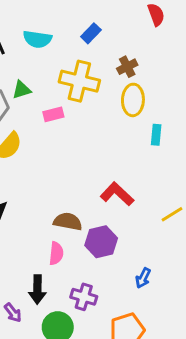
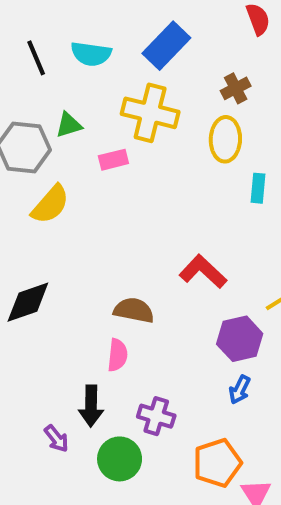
blue rectangle: (91, 33) -> (166, 46), size x1.6
brown cross: (127, 67) -> (236, 88), moved
purple hexagon: (101, 242) -> (240, 339), moved

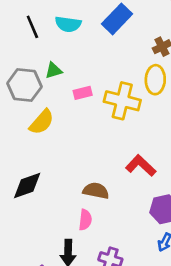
yellow cross: (150, 113) -> (122, 101), moved

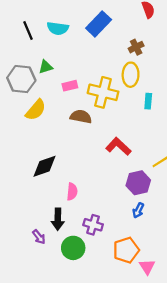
black diamond: (27, 185) -> (44, 166), moved
brown semicircle: (96, 191) -> (81, 117), moved

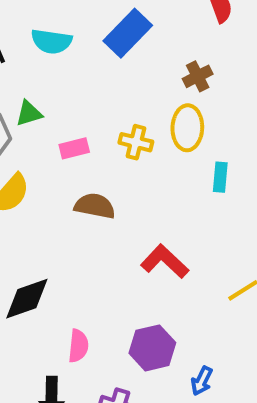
yellow cross: (103, 92) -> (136, 142), moved, size x0.6
purple hexagon: (138, 183) -> (152, 348), moved

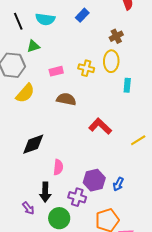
blue rectangle: (128, 33) -> (82, 15), size x0.6
green triangle: (29, 113) -> (33, 46), moved
purple hexagon: (152, 348) -> (94, 180), moved

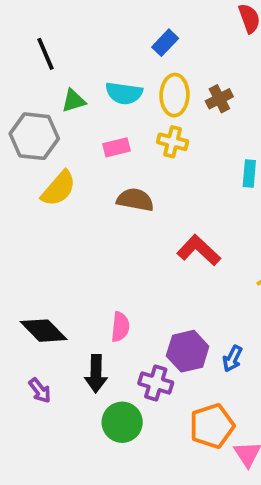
cyan semicircle: (45, 19) -> (124, 93), moved
brown cross: (116, 36) -> (219, 99), moved
yellow ellipse: (111, 61) -> (174, 95), moved
black diamond: (33, 144) -> (44, 331), moved, turned 65
purple arrow: (28, 208) -> (40, 390), moved

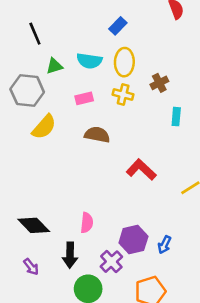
brown cross: (219, 99) -> (159, 83), moved
purple cross: (156, 383) -> (111, 262), turned 30

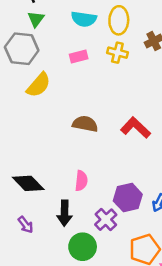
green triangle: (54, 66) -> (36, 19), moved, turned -36
brown semicircle: (97, 135) -> (85, 124), moved

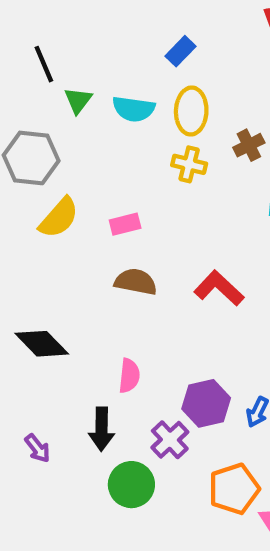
green triangle: (36, 19) -> (78, 100), moved
pink rectangle: (79, 57) -> (125, 224), moved
black diamond: (28, 183) -> (42, 344), moved

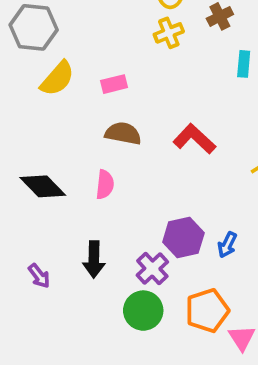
yellow cross: (189, 164) -> (169, 33), turned -36
pink semicircle: (129, 376) -> (105, 185), moved
green circle: (131, 485) -> (143, 311), moved

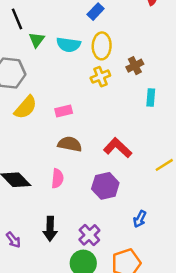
purple hexagon: (183, 237) -> (105, 186), moved

